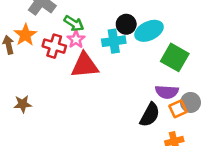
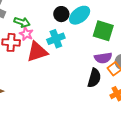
cyan cross: (114, 41) -> (56, 39), moved

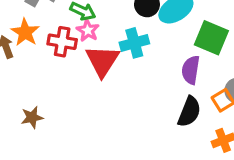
red triangle: (37, 52) -> (102, 61), turned -45
purple semicircle: (103, 58) -> (191, 70), moved, turned 102

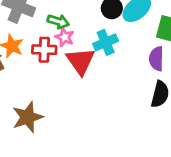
brown star: (32, 117) -> (28, 117), size x1.6

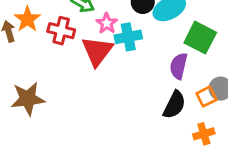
pink star: (65, 37) -> (107, 23), moved

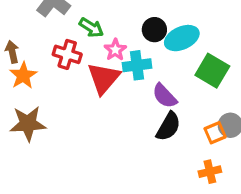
orange star: (27, 19) -> (23, 75), moved
purple semicircle: (179, 66) -> (165, 96), moved, turned -60
black semicircle: (174, 105) -> (168, 126), moved

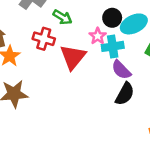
pink star: (115, 50) -> (98, 36), moved
cyan cross: (137, 65) -> (113, 46), moved

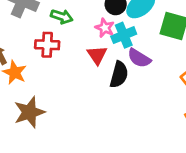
red triangle: (73, 57) -> (97, 55), moved, size x0.7
black semicircle: (125, 94) -> (119, 75), moved

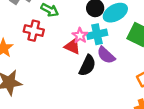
pink star: (105, 28) -> (80, 36), moved
red triangle: (97, 55) -> (73, 46), turned -42

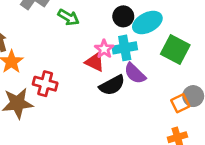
red cross: (34, 31) -> (45, 84), moved
black semicircle: (87, 65) -> (112, 85), turned 35

